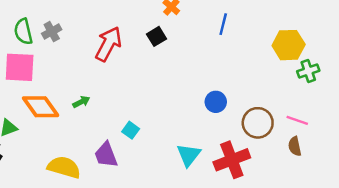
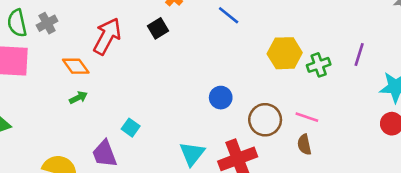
blue line: (223, 24) -> (229, 15), turned -65
yellow hexagon: (289, 45) -> (285, 53), moved
orange diamond: (41, 107) -> (76, 66), moved, size x0.7

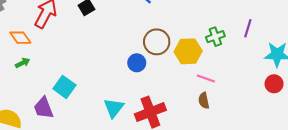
yellow hexagon: (285, 53) -> (188, 51), moved
brown circle: (265, 120) -> (157, 42), moved
cyan square: (131, 128) -> (64, 87), size x1.5

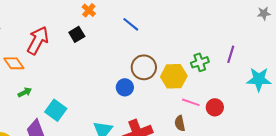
green arrow: (23, 63) -> (25, 92), moved
red circle: (274, 84) -> (215, 107), moved
brown semicircle: (204, 101) -> (180, 123), moved

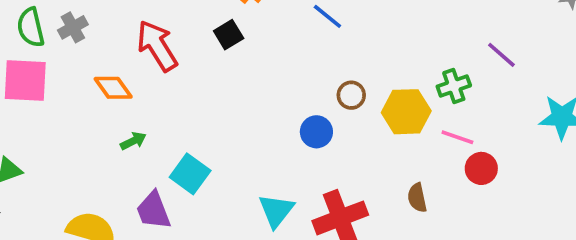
red arrow: (38, 40) -> (157, 46), turned -60
purple line: (231, 54) -> (501, 55), moved, turned -66
brown circle: (144, 67) -> (351, 95), size x0.6
pink line: (191, 102) -> (457, 137), moved

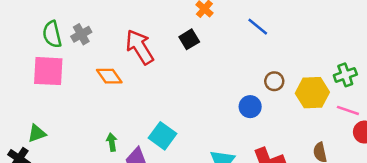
green arrow: (133, 141) -> (112, 142), moved, turned -72

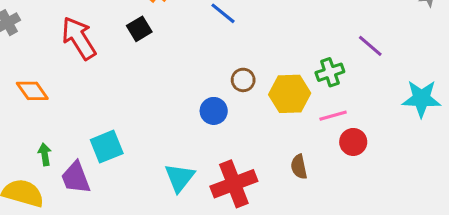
orange diamond: (109, 76) -> (32, 91), moved
pink line: (348, 110) -> (333, 116), turned -35
cyan square: (163, 136) -> (107, 147), turned 32

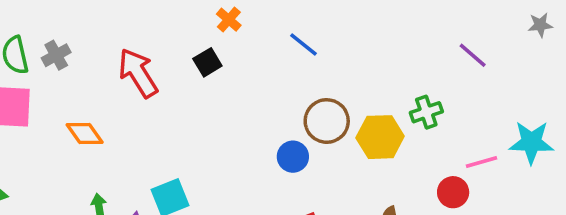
purple line: (370, 46) -> (473, 55), moved
brown circle: (243, 80) -> (327, 121), size x1.6
pink line: (333, 116) -> (482, 162), moved

